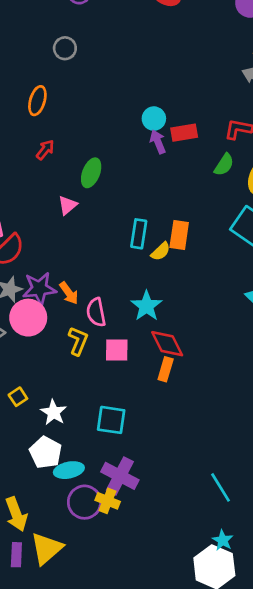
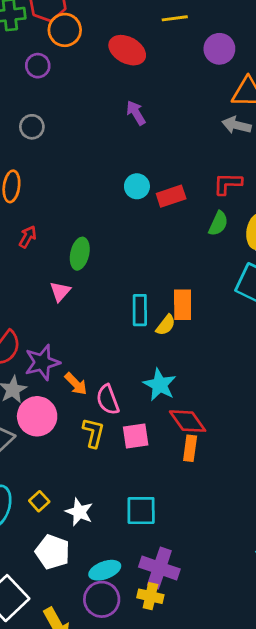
purple arrow: (158, 142) -> (136, 113), moved
purple star: (39, 289) -> (42, 362), moved
white pentagon: (46, 452) -> (53, 552), moved
purple circle: (84, 502) -> (102, 599), moved

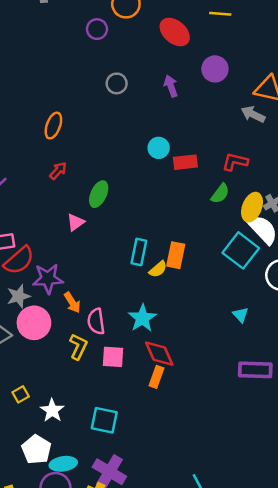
purple circle: (219, 49) -> (215, 69), moved
gray circle: (32, 127) -> (117, 83), moved
white pentagon: (53, 552) -> (36, 450), moved

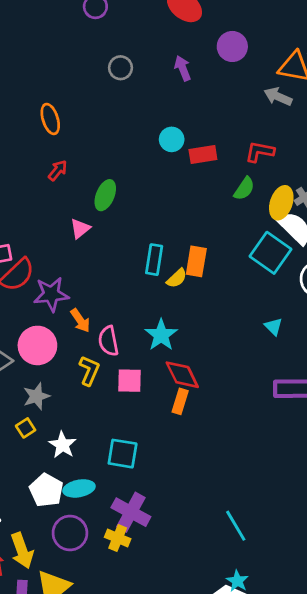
orange ellipse: (53, 126) -> (50, 119), turned -35
gray star: (18, 296) -> (36, 396), moved
cyan ellipse: (63, 464) -> (79, 488), moved

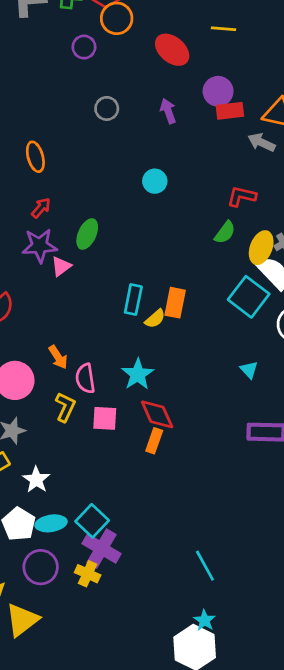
red rectangle: (203, 154) -> (230, 111), moved
purple star: (51, 294) -> (40, 246), moved
cyan square: (123, 454) -> (92, 521), moved, turned 32

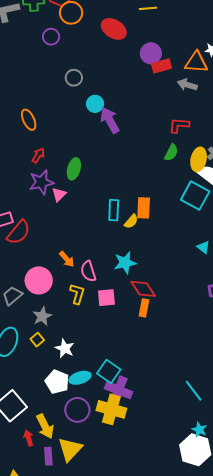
purple arrow: (168, 111) -> (110, 120), moved, size x1.5
cyan circle: (155, 181) -> (95, 104), moved
cyan star: (138, 374) -> (125, 263), turned 30
yellow cross: (88, 574) -> (111, 409), size x1.6

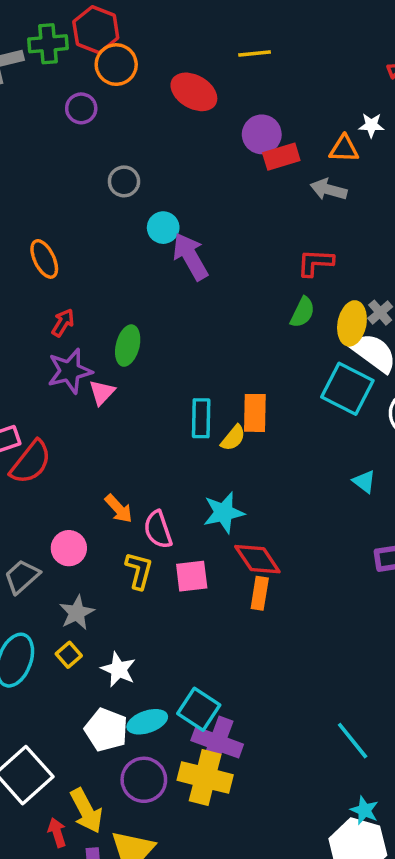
orange triangle: (196, 62) -> (344, 149), size x0.7
pink circle: (39, 280) -> (69, 548), size x0.7

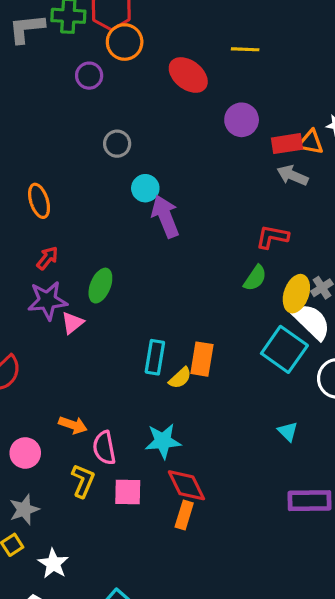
red rectangle: (281, 157) -> (287, 144), moved
orange arrow: (119, 509) -> (73, 425), turned -36

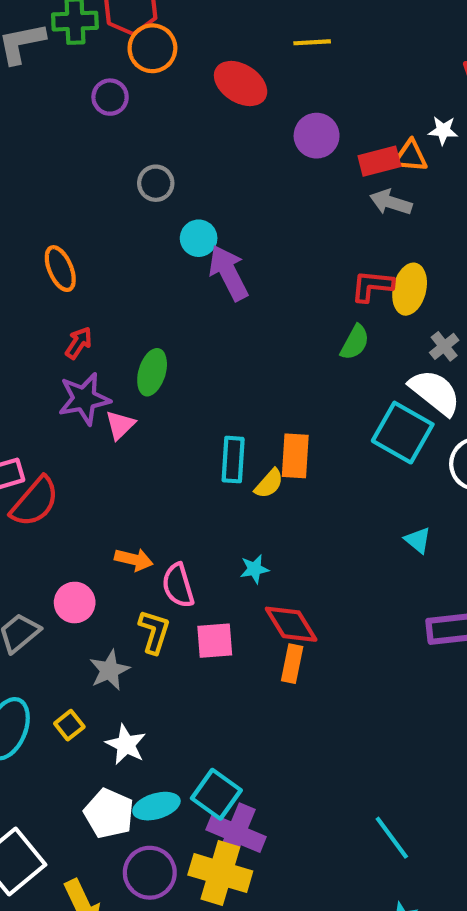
yellow ellipse: (296, 294) -> (410, 289), moved
cyan star: (163, 441) -> (254, 569), size x0.6
gray star: (24, 510) -> (110, 670), moved

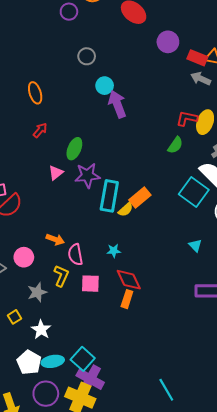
red rectangle: (379, 161) -> (197, 58), turned 30
purple star: (84, 399) -> (87, 175), moved
orange rectangle: (295, 456) -> (140, 198), turned 40
cyan rectangle: (233, 460) -> (109, 196), size x1.4

